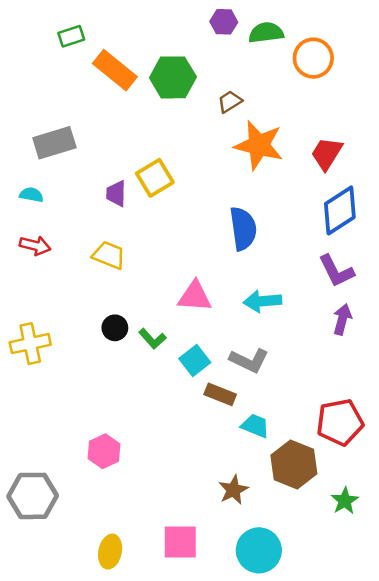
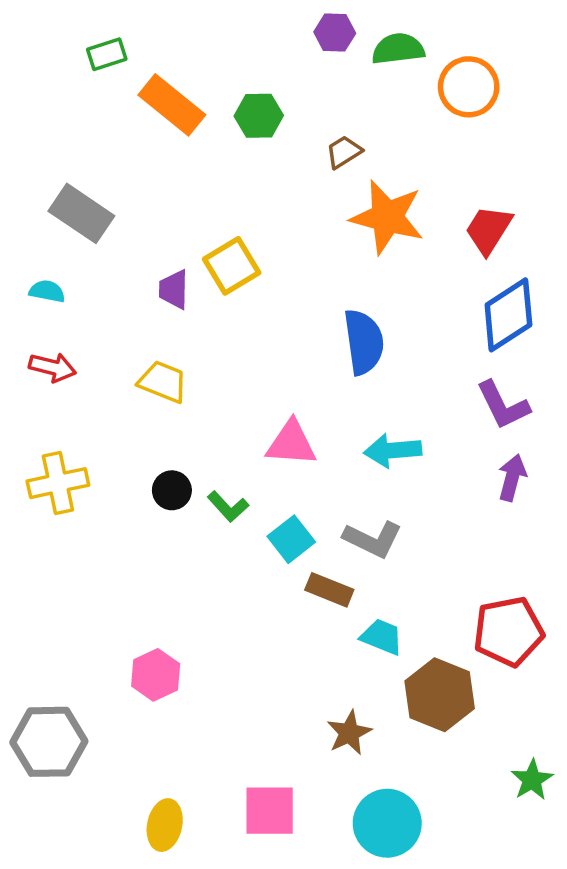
green hexagon: (173, 77) -> (259, 116), size x0.7
gray rectangle: (54, 143) -> (81, 213), turned 51
yellow cross: (30, 344) -> (58, 483), moved
green star: (345, 501) -> (532, 780), moved

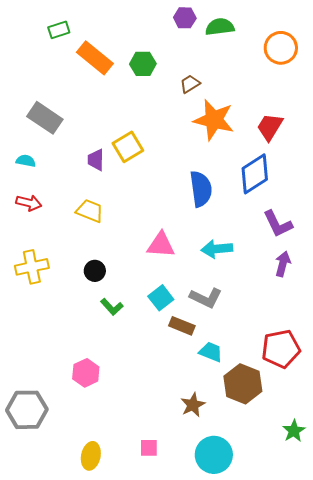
orange circle: (469, 87) -> (281, 48), moved
blue diamond: (508, 315) -> (255, 174), moved
green L-shape: (228, 507) -> (112, 307), moved
pink square: (270, 811) -> (149, 448), size x0.6

